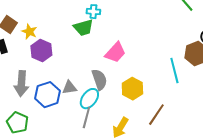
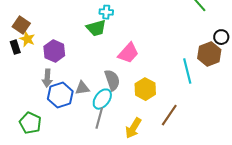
yellow star: (29, 32) -> (27, 39), moved
gray arrow: (21, 84) -> (47, 78), moved, size x0.7

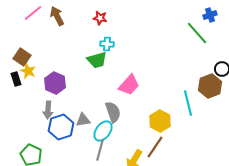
yellow hexagon: (145, 89) -> (160, 121), moved
brown line: (169, 115) -> (155, 147), moved

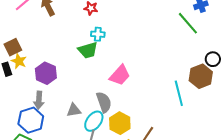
brown square: (22, 57) -> (13, 47), turned 30
yellow hexagon: (160, 121) -> (120, 123), moved
blue hexagon: (61, 127) -> (31, 120), moved

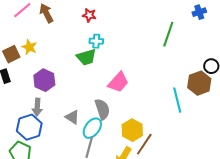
green line: (188, 23) -> (168, 34), moved, turned 60
yellow star: (19, 61) -> (29, 47), moved
gray triangle: (74, 110) -> (72, 117), turned 42
yellow hexagon: (120, 123) -> (132, 130), moved

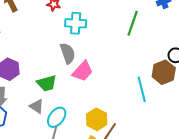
cyan cross: (96, 41) -> (76, 23), moved, size x1.5
green trapezoid: (86, 57) -> (47, 83), moved
gray semicircle: (102, 109) -> (68, 53), moved

